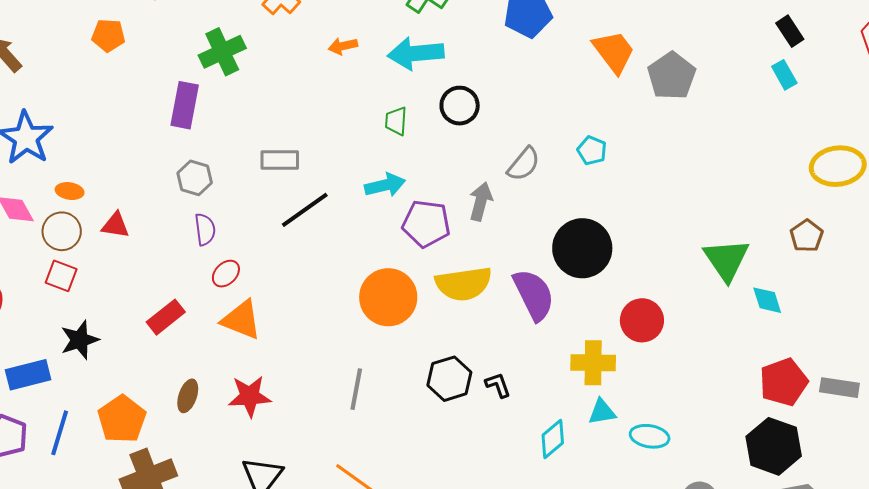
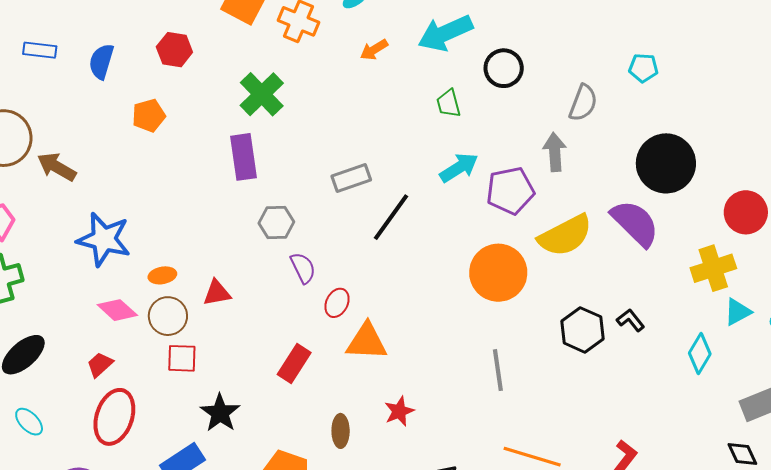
red star: (250, 396) -> (399, 411), size x0.7

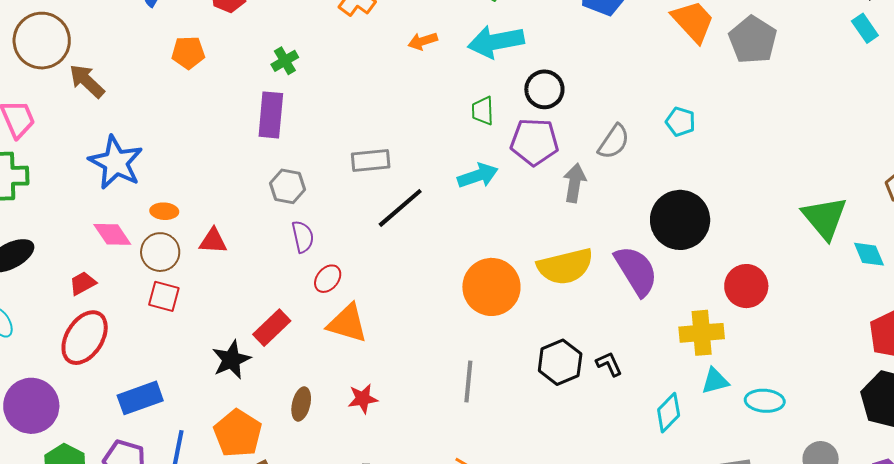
green cross: (262, 94) -> (285, 61), moved, size x0.6
purple pentagon: (510, 191) -> (535, 142), moved
black star: (220, 413) -> (231, 360), moved

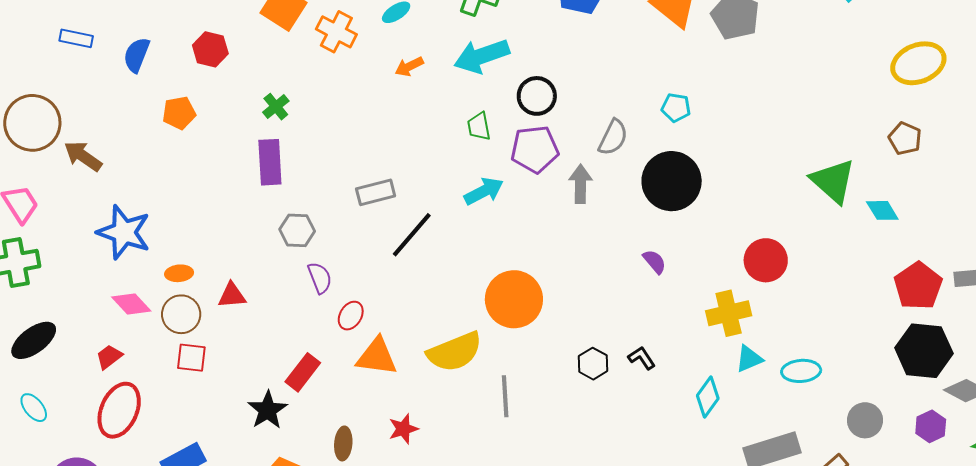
black circle: (680, 220) -> (672, 181), moved
yellow semicircle: (565, 266) -> (455, 352), moved
purple semicircle: (636, 271) -> (655, 262), size x0.5
black hexagon: (560, 362) -> (593, 364), size x0.7

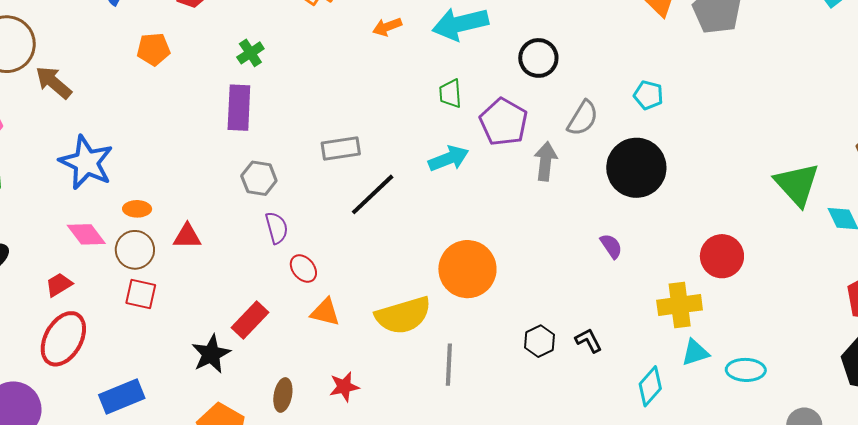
black circle: (537, 96) -> (538, 58), moved
purple pentagon: (535, 149) -> (504, 122), turned 30
red ellipse: (351, 316) -> (303, 269), turned -76
orange triangle: (377, 357) -> (325, 312), size x0.7

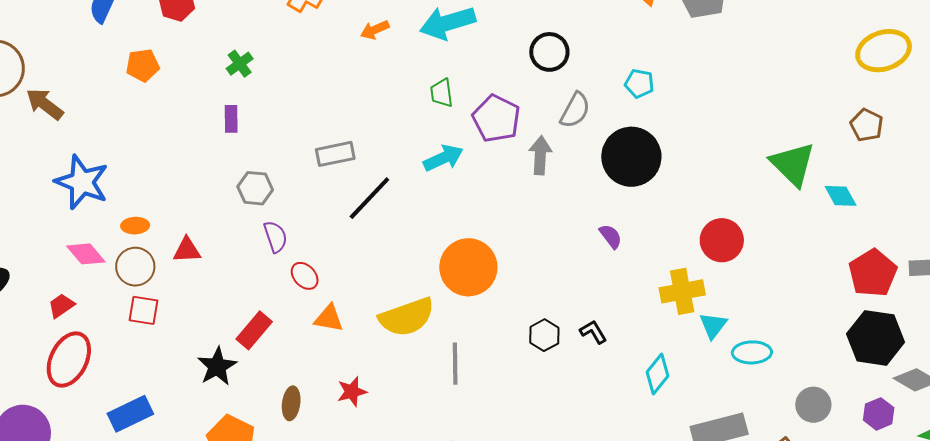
black circle: (538, 58) -> (549, 52), moved
purple rectangle: (239, 108) -> (231, 119), size x0.6
cyan triangle: (695, 352) -> (713, 325), moved, turned -32

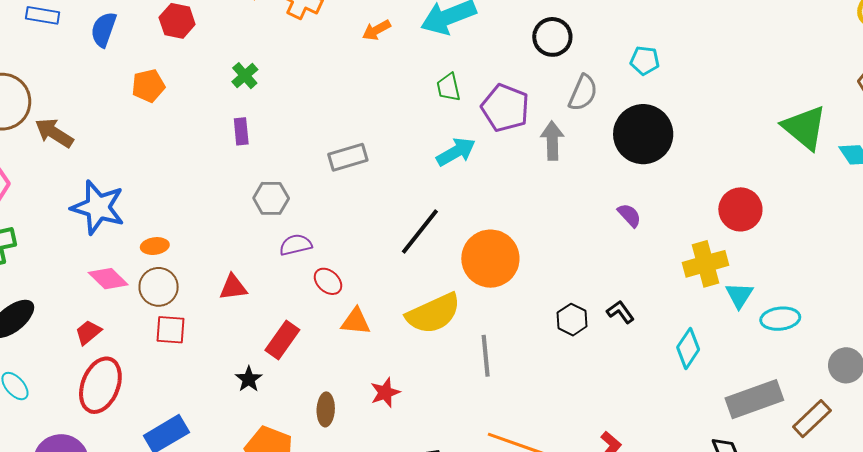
black line: (369, 198) -> (420, 231), moved
purple semicircle: (275, 237) -> (296, 245), turned -80
red triangle: (187, 250) -> (233, 287), moved
black star: (217, 366) -> (249, 379), size x0.7

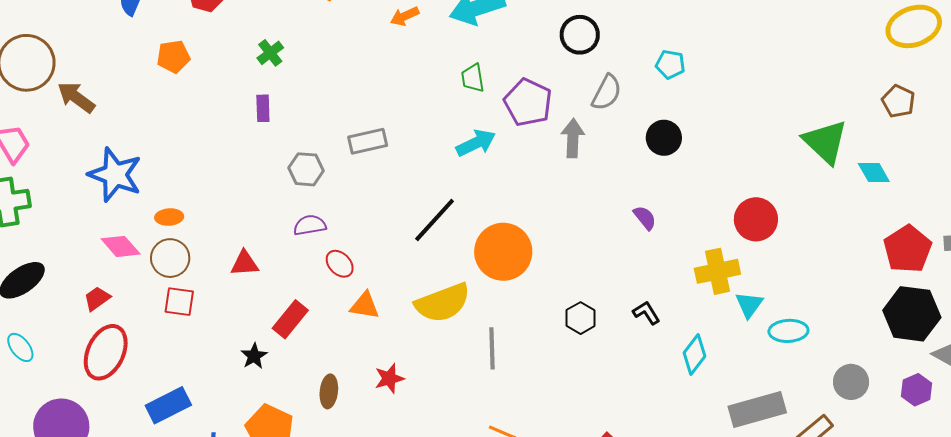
black circle: (643, 134) -> (664, 138), size x0.6
gray hexagon: (271, 198) -> (306, 169), moved
black L-shape: (620, 312) -> (646, 313), moved

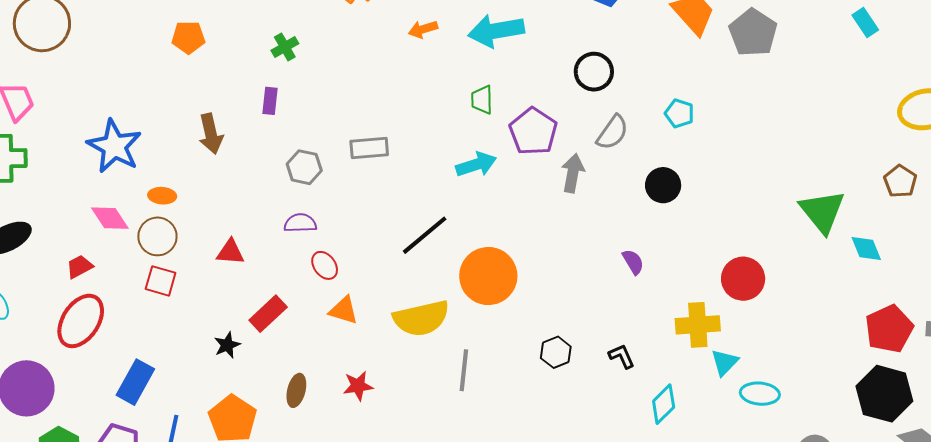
brown arrow: (76, 97) -> (211, 134), moved, turned -147
blue rectangle: (168, 405) -> (135, 382), turned -42

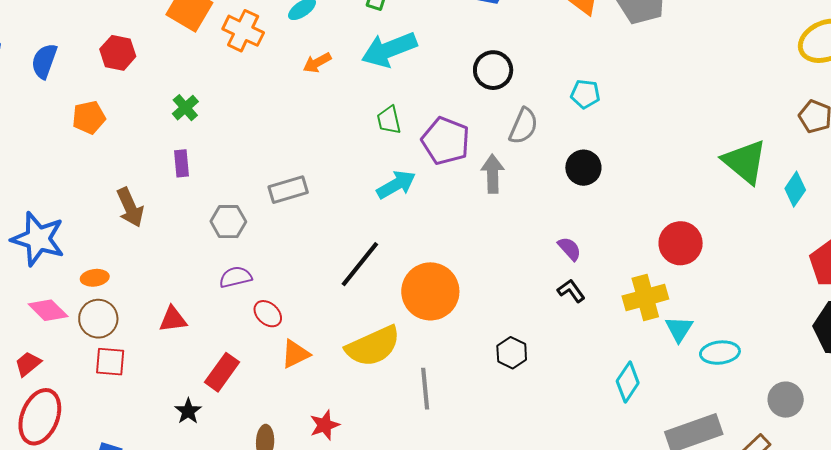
cyan diamond: (866, 248) -> (795, 189), turned 68
orange triangle: (344, 310) -> (295, 354), turned -32
black L-shape: (622, 356) -> (571, 291), moved

